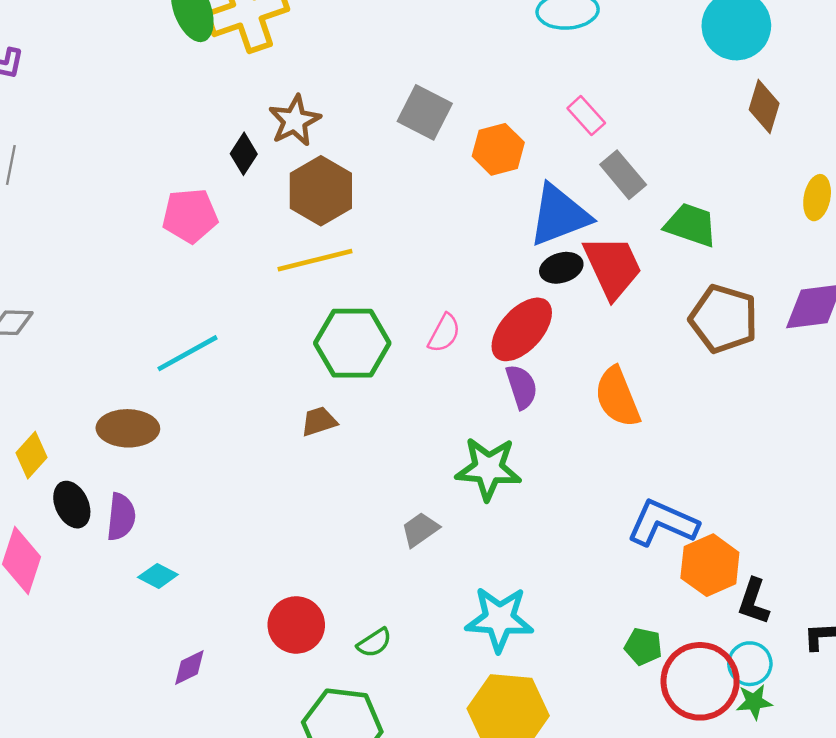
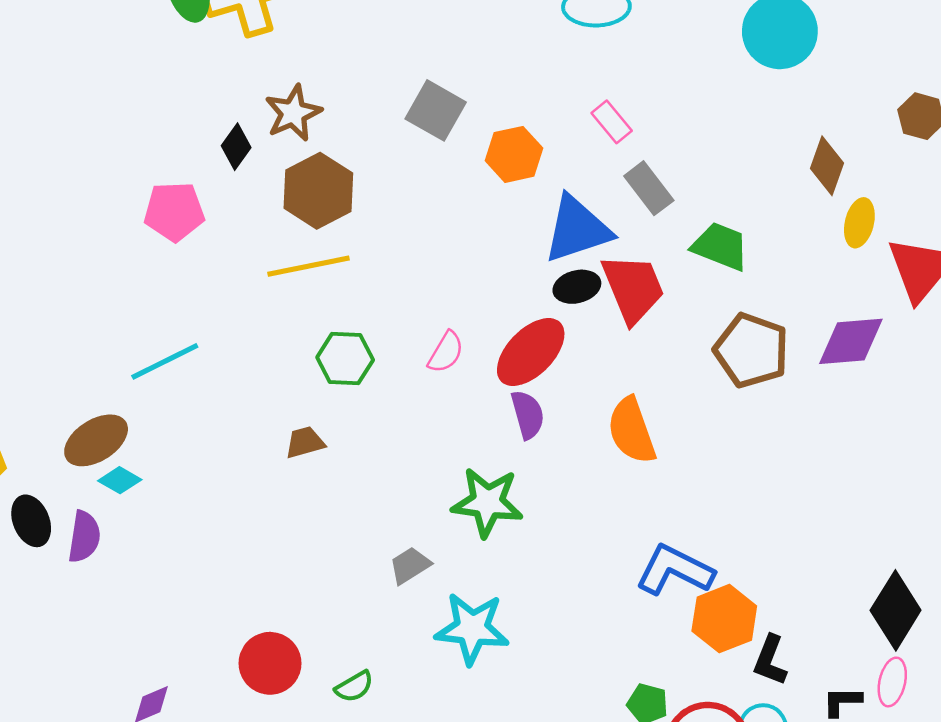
brown diamond: (764, 106) -> (827, 166), moved
green hexagon: (352, 343) -> (345, 359), size x0.7
brown ellipse: (128, 428) -> (96, 440), turned -36
cyan diamond: (158, 576) -> (120, 480), moved
cyan star: (499, 619) -> (472, 628), moved

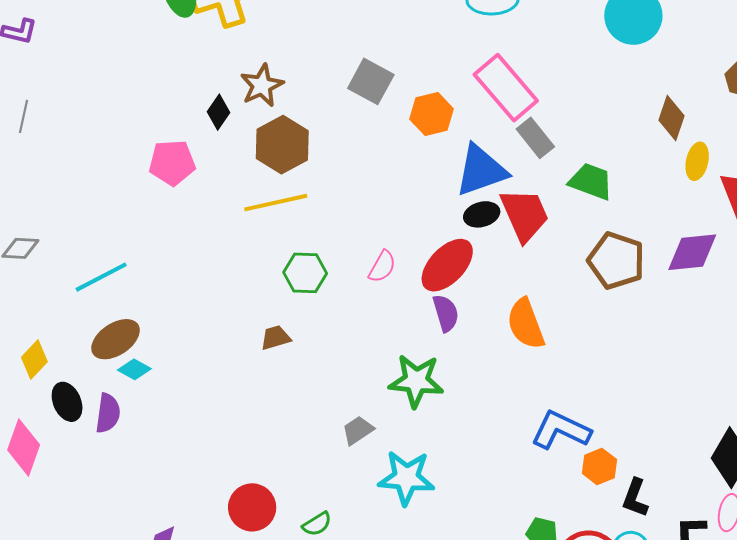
pink rectangle: (612, 122) -> (506, 88), size x2.0
cyan line: (165, 361) -> (101, 277), moved
orange hexagon: (724, 619) -> (599, 466), size x0.7

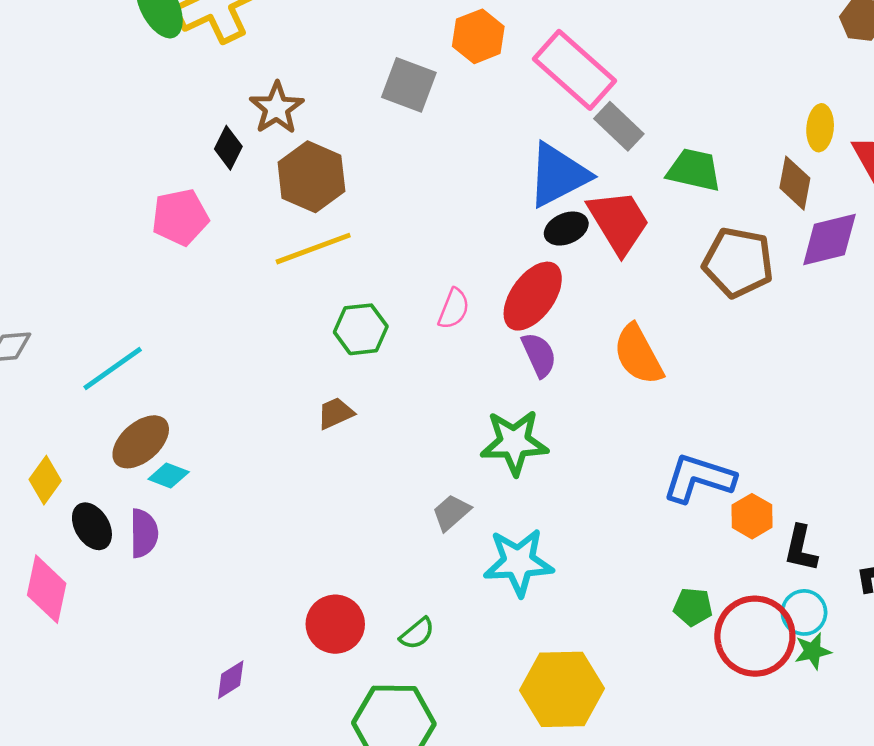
orange hexagon: (432, 114) -> (478, 36), moved
brown diamond: (672, 118) -> (795, 183), moved

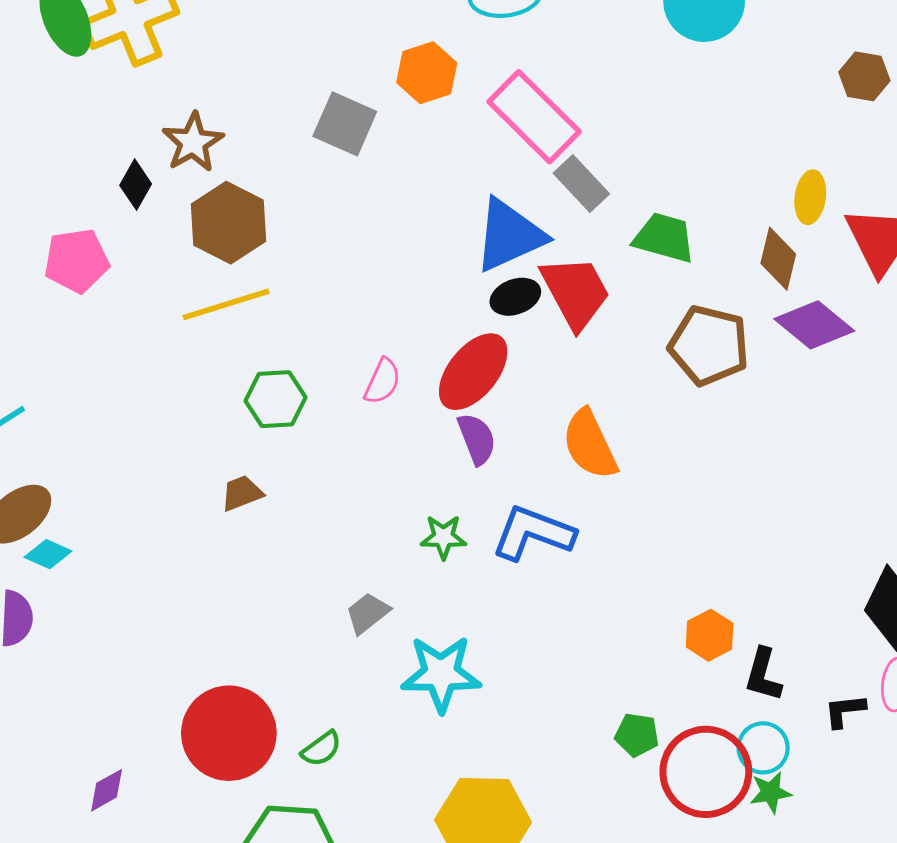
purple diamond: (829, 239) -> (814, 325), turned 50
green star: (514, 442) -> (443, 537), size x0.6
blue L-shape: (699, 478) -> (533, 533), moved
red circle: (335, 624) -> (229, 733), size x1.4

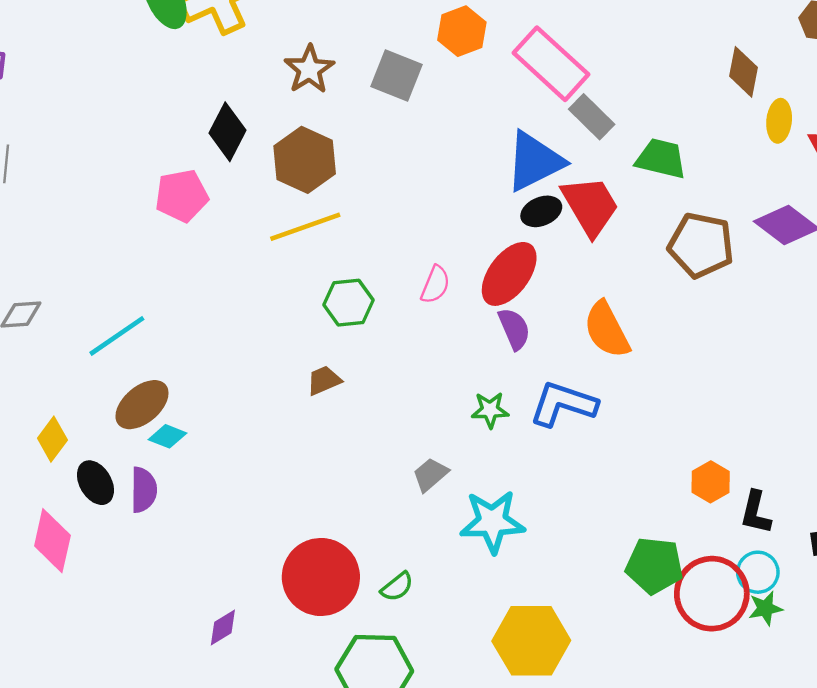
brown star: (193, 142) -> (309, 69), moved
black diamond: (136, 185) -> (227, 132), size x1.4
brown diamond: (778, 259) -> (744, 72), moved
green pentagon: (637, 735) -> (654, 566), size x1.6

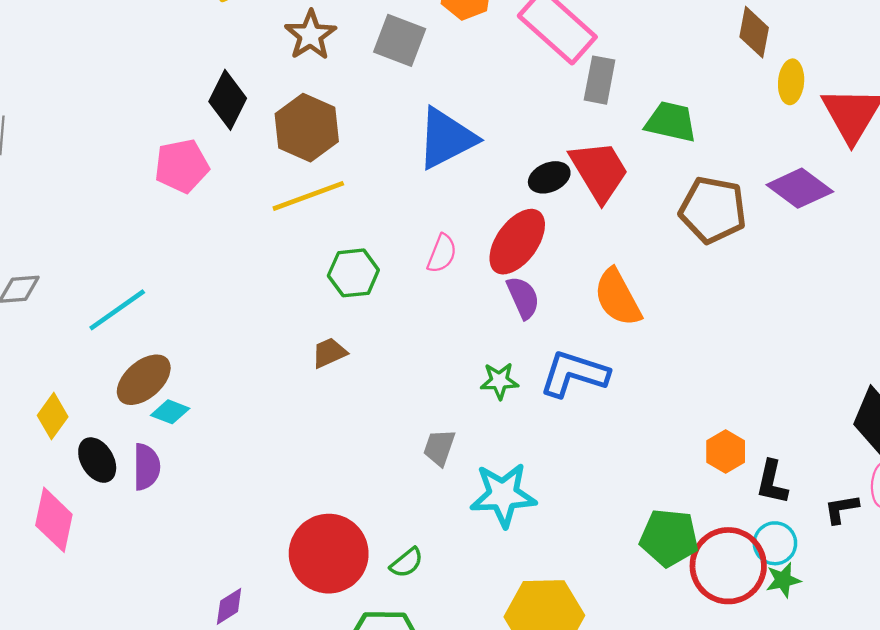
gray rectangle: (592, 117) -> (600, 80), turned 57
blue triangle: (534, 161) -> (446, 138), moved
gray trapezoid: (430, 474) -> (439, 448), turned -30

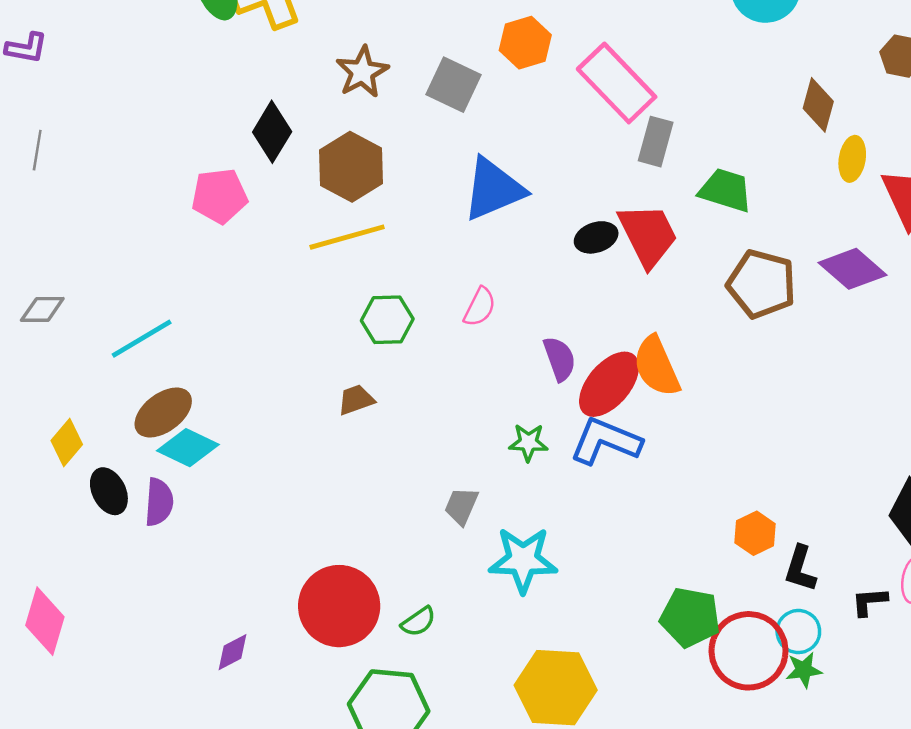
red ellipse: (517, 242) -> (609, 384), moved
cyan diamond: (170, 412) -> (188, 448), size x1.5
pink diamond: (54, 520) -> (45, 621), moved

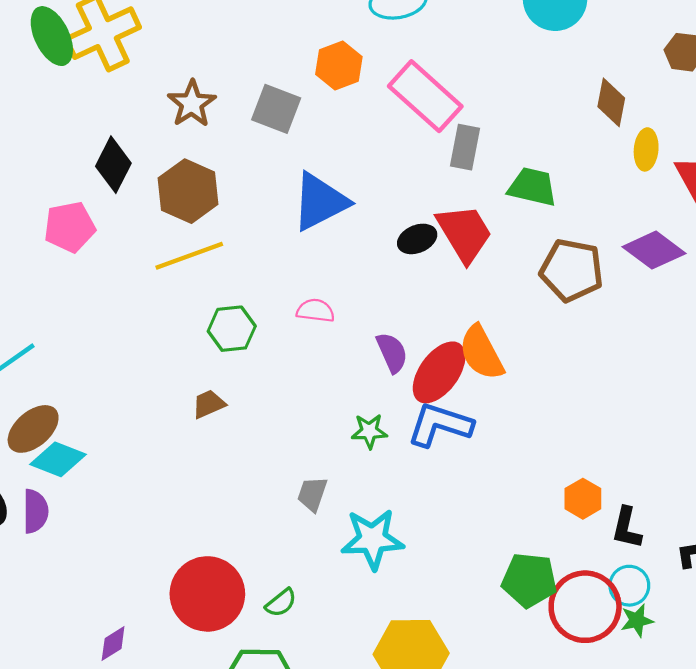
pink semicircle: (480, 307) -> (315, 311), turned -105

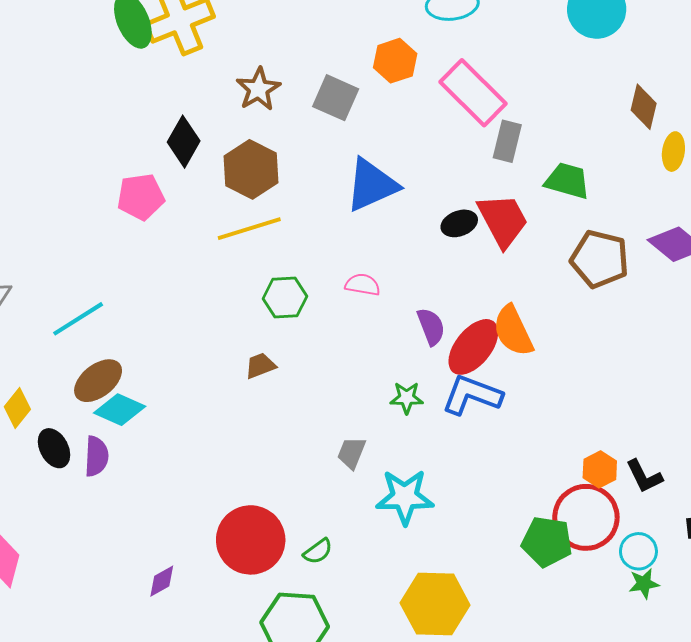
black L-shape: (627, 528) -> (644, 476), moved, turned -42
red circle: (585, 607) -> (586, 517), moved

